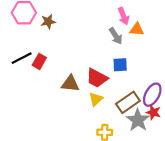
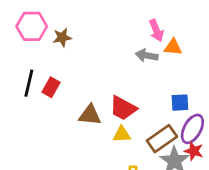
gray arrow: (116, 36) -> (147, 55), turned 133
black line: (22, 58) -> (29, 83), turned -50
blue square: (120, 65) -> (180, 103), moved
yellow triangle: (96, 99) -> (122, 134), turned 40

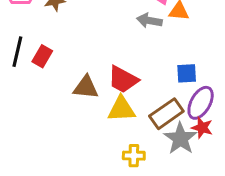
yellow triangle: (122, 134) -> (121, 109), size x1.4

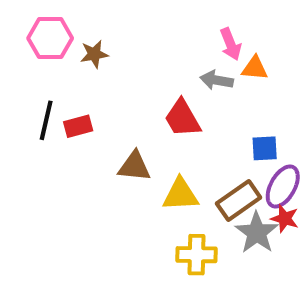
red rectangle: (42, 56) -> (78, 126), turned 45
red trapezoid: (123, 80) -> (182, 118), moved, turned 32
yellow cross: (134, 156) -> (196, 255), size x1.4

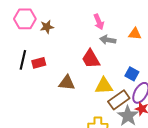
pink arrow: (231, 44) -> (99, 22), moved
orange triangle: (255, 68) -> (135, 34), moved
blue square: (265, 148) -> (132, 74), turned 32
yellow triangle: (180, 194) -> (104, 86), moved

